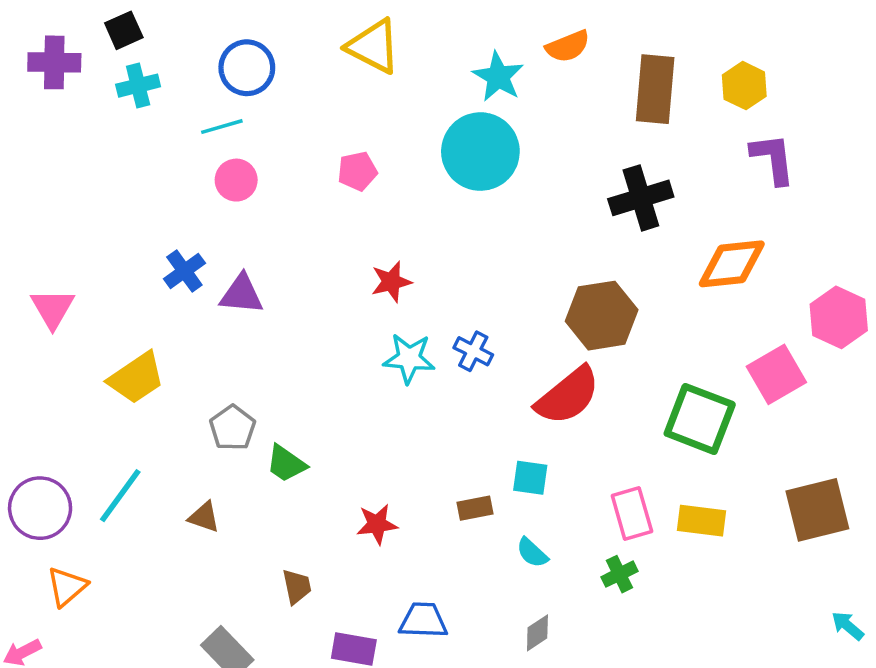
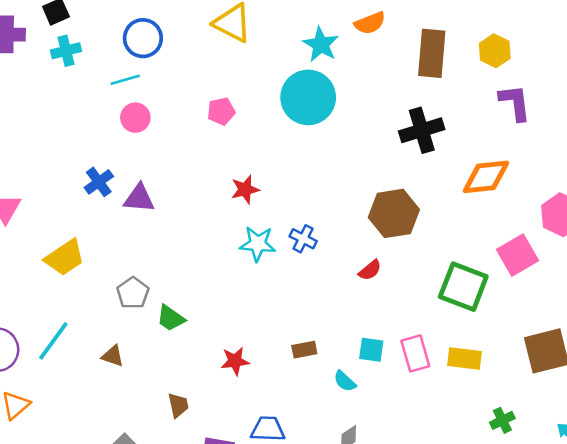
red semicircle: (568, 396) -> (370, 270), size x0.5
cyan square: (530, 478) -> (371, 350), moved
green cross: (619, 574) -> (502, 420), moved

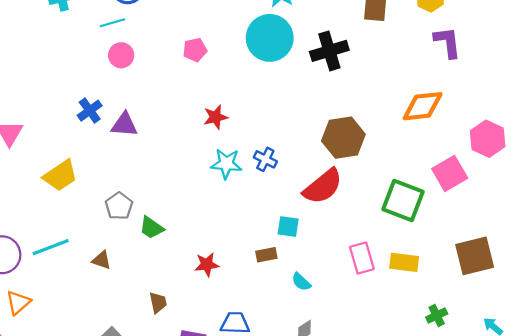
black cross: (422, 130) -> (329, 51), moved
red semicircle: (370, 270) -> (323, 186), size x2.0
cyan line: (53, 341) -> (51, 247), turned 33
cyan square: (371, 350) -> (288, 227), moved

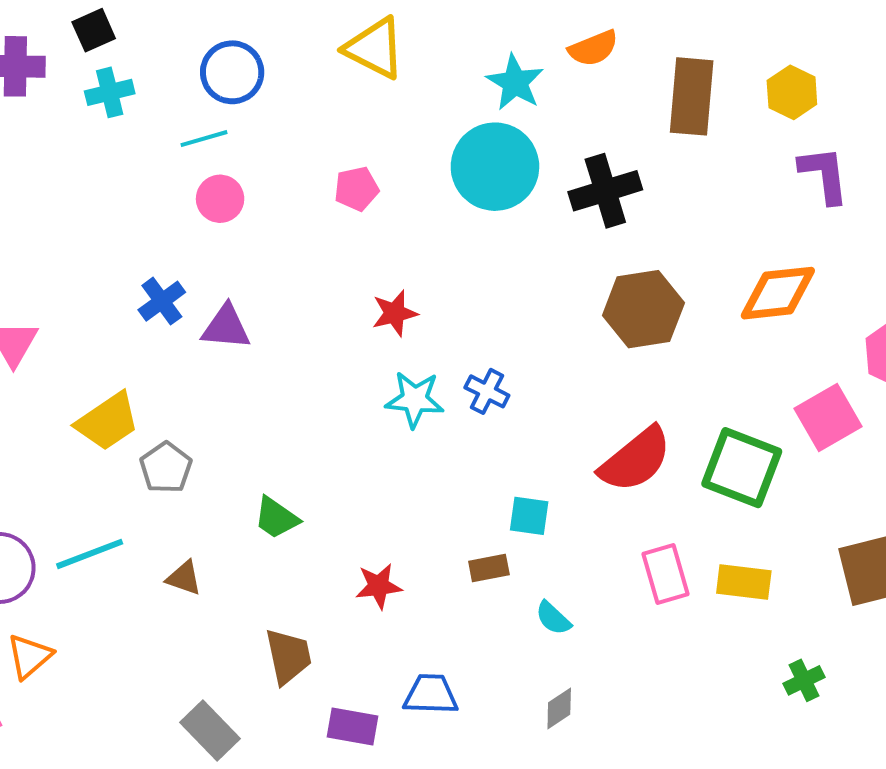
brown hexagon: (343, 138) -> (643, 309), moved
red semicircle: (323, 186) -> (635, 460), moved
gray pentagon: (119, 206) -> (166, 468), moved
brown trapezoid: (158, 302) -> (288, 656), size x1.4

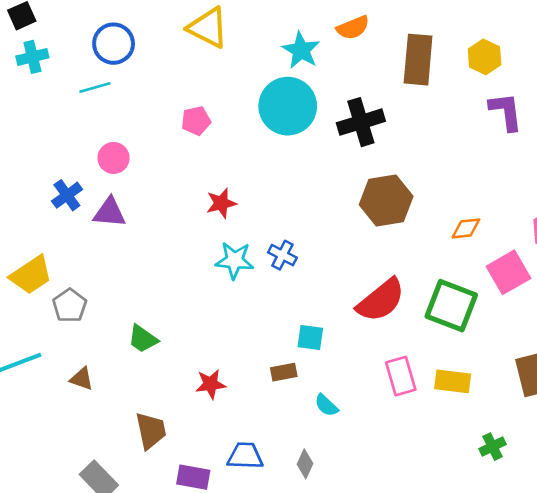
pink circle: (220, 199) -> (114, 158), moved
orange diamond: (778, 293) -> (466, 228), moved, size x0.6
gray diamond: (559, 708) -> (305, 464), moved, turned -32

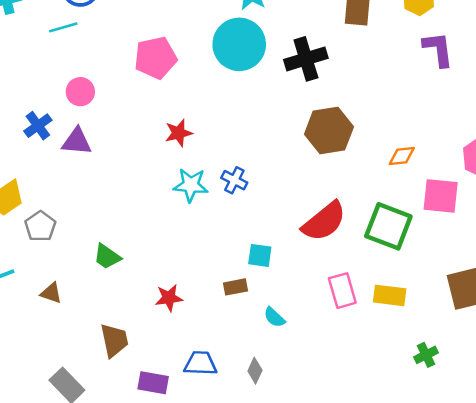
pink pentagon: (196, 121) -> (156, 58), size x1.6
pink square: (508, 272) -> (441, 196), turned 36

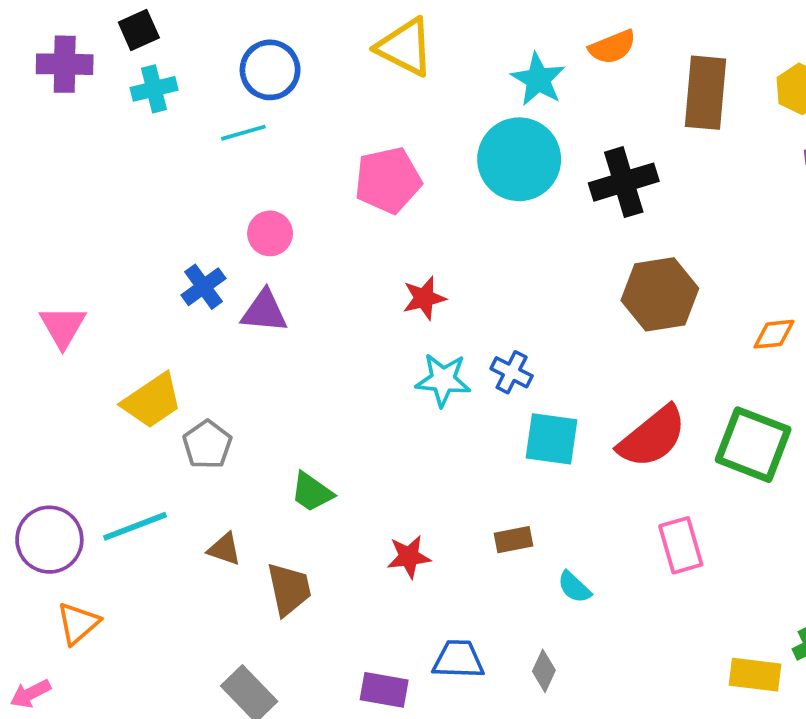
cyan square: (260, 255) -> (551, 439), moved, size x1.4
yellow rectangle: (390, 295) -> (755, 675), moved
brown trapezoid: (114, 340) -> (289, 589), moved

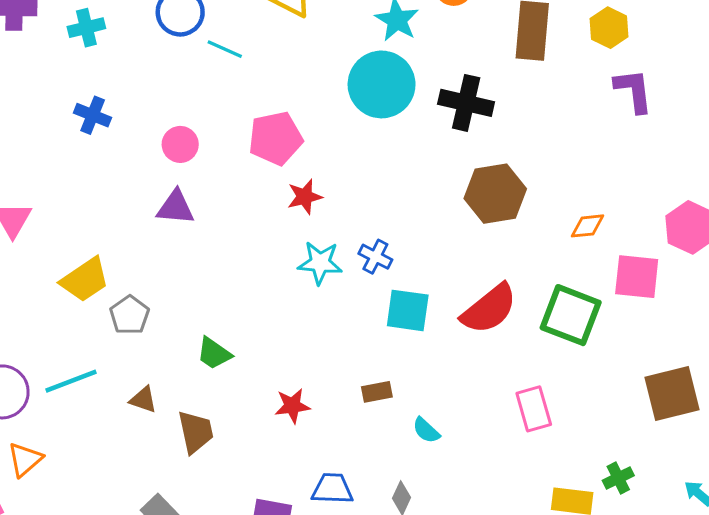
cyan line: (243, 133) -> (225, 49), moved, turned 40
pink pentagon: (388, 180) -> (275, 138), moved
black cross: (624, 182) -> (466, 103), turned 30
blue cross: (203, 287) -> (93, 115), moved, turned -32
pink rectangle: (681, 545) -> (534, 409), moved

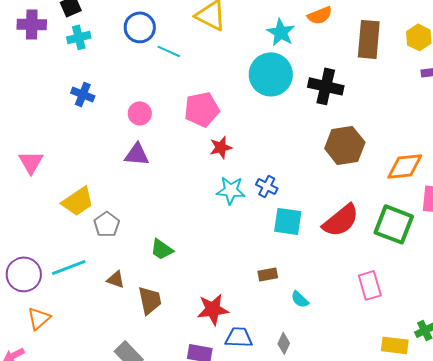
orange diamond: (588, 226) -> (405, 166), size x1.6
red star: (292, 406) -> (213, 309), moved, size x1.4

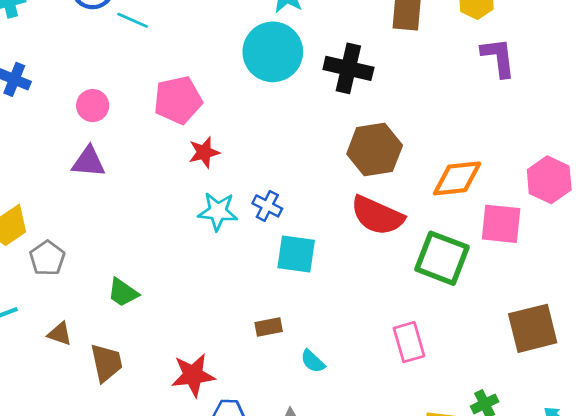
red semicircle: (341, 220) -> (377, 216), moved, turned 63

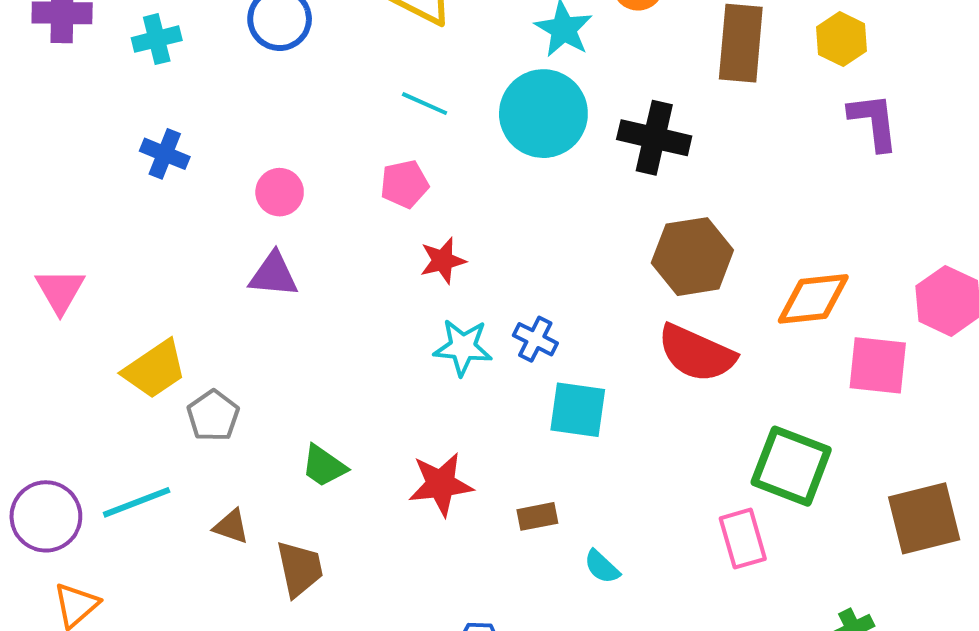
cyan line: (133, 20) -> (425, 104), moved
pink pentagon: (178, 100) -> (404, 184), size x0.7
green square: (442, 258) -> (791, 466), moved
red star: (193, 375) -> (441, 484), moved

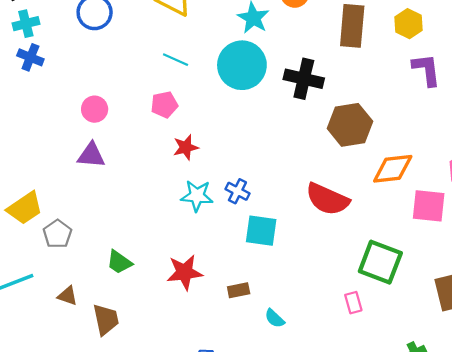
blue cross: (165, 154) -> (30, 57), moved
brown hexagon: (692, 257) -> (350, 125), moved
pink rectangle: (743, 539) -> (353, 303), size x0.7

